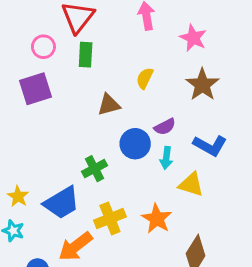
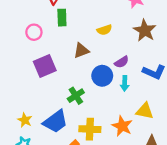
pink circle: (43, 47) -> (34, 32), moved
yellow semicircle: (145, 78) -> (104, 30), turned -128
purple square: (36, 89) -> (45, 66), moved
yellow triangle: (191, 184) -> (145, 111), moved
yellow cross: (110, 219) -> (90, 129), turned 30

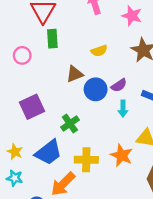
purple square: (45, 66) -> (32, 107), moved
blue circle: (102, 76) -> (96, 89), moved

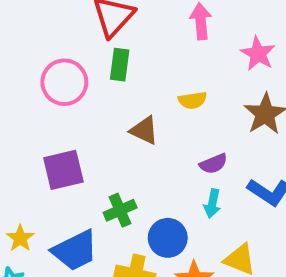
pink circle: (22, 55) -> (64, 82), size x1.5
brown triangle: (75, 74) -> (144, 130), turned 36
blue circle: (96, 89) -> (168, 238), moved

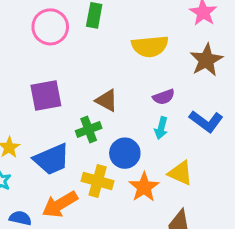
yellow semicircle: (192, 100) -> (150, 46), size x1.6
brown triangle: (144, 130) -> (107, 100), moved

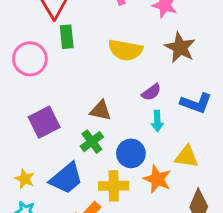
yellow semicircle: (150, 46) -> (125, 50), turned 32

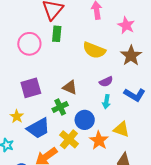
yellow star: (25, 179) -> (17, 116), moved
yellow cross: (114, 186) -> (69, 139), turned 30

